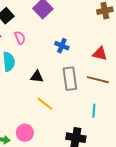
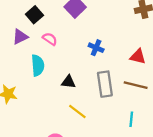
pink semicircle: (20, 38) -> (50, 39), turned -32

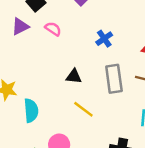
blue cross: (96, 48) -> (104, 39), turned 32
cyan semicircle: (38, 65) -> (31, 110), moved

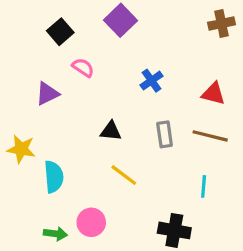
purple triangle: (20, 26) -> (47, 94), moved
gray rectangle: (114, 79) -> (165, 134), size x0.7

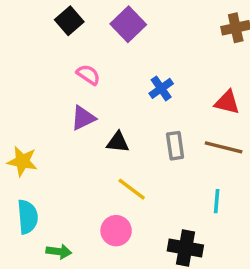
black square: (60, 32) -> (69, 21), moved
purple triangle: (47, 94) -> (83, 118), moved
cyan semicircle: (54, 177) -> (28, 217), moved
pink circle: (91, 222) -> (116, 231), moved

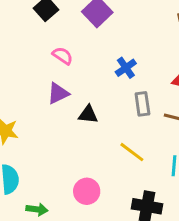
gray rectangle: (175, 146) -> (142, 104), moved
yellow line: (132, 189) -> (132, 152), moved

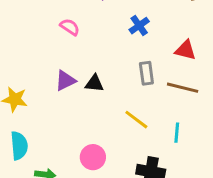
blue cross: (126, 68) -> (139, 26), moved
purple triangle: (58, 93) -> (65, 81), moved

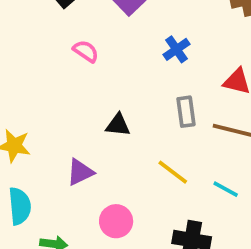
purple triangle: (65, 81) -> (80, 172), moved
cyan line: (177, 133) -> (226, 189), turned -66

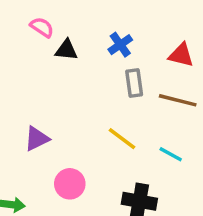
blue cross: (177, 49) -> (120, 45), moved
black triangle: (118, 125) -> (66, 50), moved

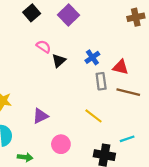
black triangle: (66, 50) -> (59, 61), turned -48
red triangle: (181, 55) -> (121, 67), moved
cyan line: (171, 154) -> (127, 139), moved, turned -48

